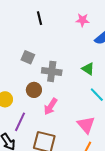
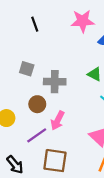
pink star: (82, 20) -> (83, 21), size x1.5
purple line: (20, 122) -> (37, 135), moved, turned 36

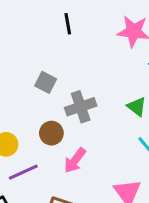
gray cross: (55, 82) -> (81, 107), turned -30
purple line: (37, 135) -> (23, 172), moved

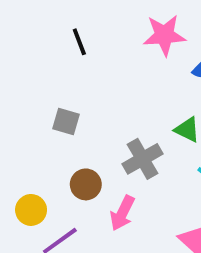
gray cross: (81, 107) -> (142, 159), moved

